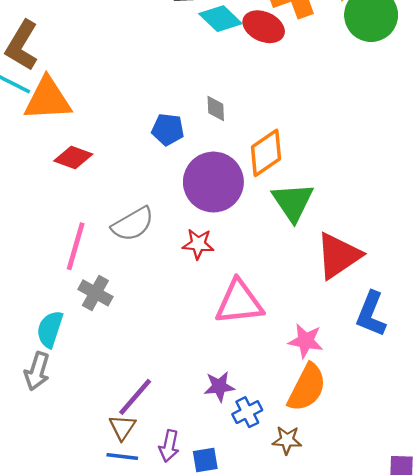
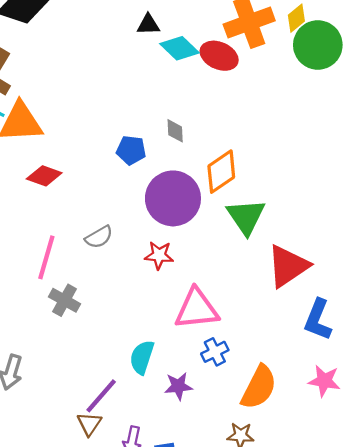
gray semicircle: (133, 224) -> (99, 237), size x0.7
cyan semicircle: (50, 329) -> (142, 357), moved
pink star: (306, 341) -> (324, 381), moved
blue cross: (247, 412) -> (215, 352), moved

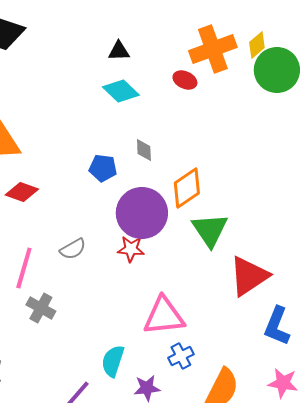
cyan diamond: (179, 48) -> (121, 91), moved
red ellipse: (219, 56) -> (185, 80), size x0.7
red star: (159, 255) -> (131, 249), moved

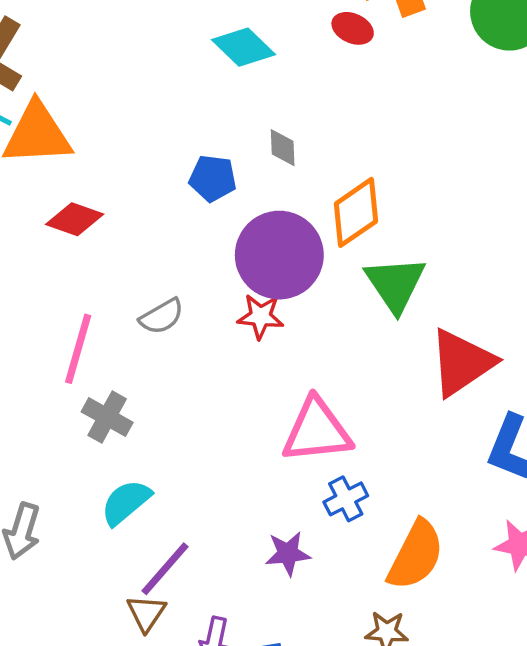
cyan semicircle: (113, 361) -> (126, 502), moved, turned 32

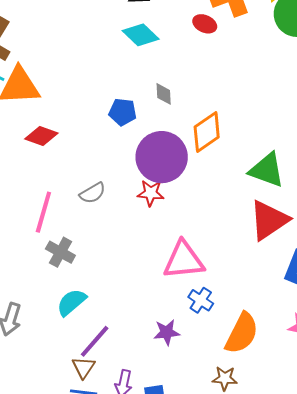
green triangle: (395, 284) -> (267, 170), moved, turned -36
blue cross: (346, 499) -> (201, 300), turned -30

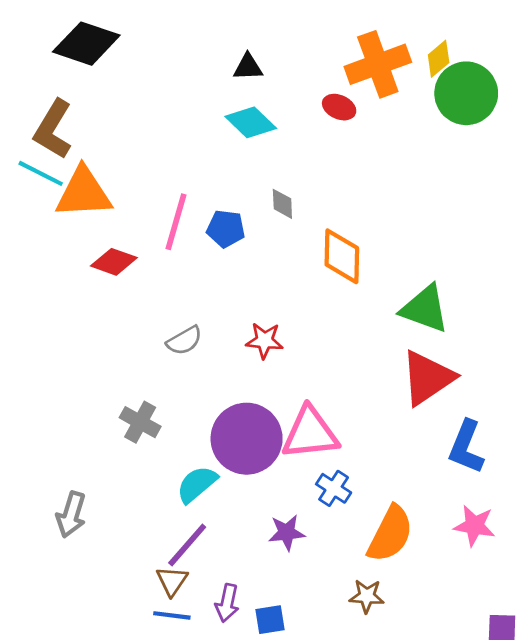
orange diamond: (207, 132) -> (342, 256), turned -54
purple circle: (162, 157) -> (247, 439), moved
pink line: (43, 212) -> (176, 222), moved
cyan semicircle: (72, 302) -> (197, 484), moved

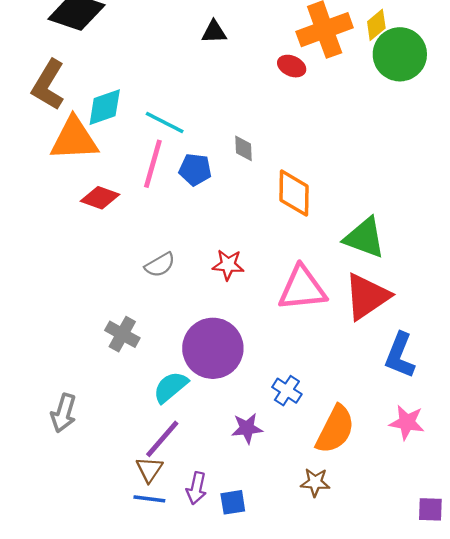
cyan diamond: (251, 122) -> (105, 107), moved, turned -63
cyan line: (41, 173) -> (165, 122), moved
pink triangle: (310, 433) -> (302, 288), moved

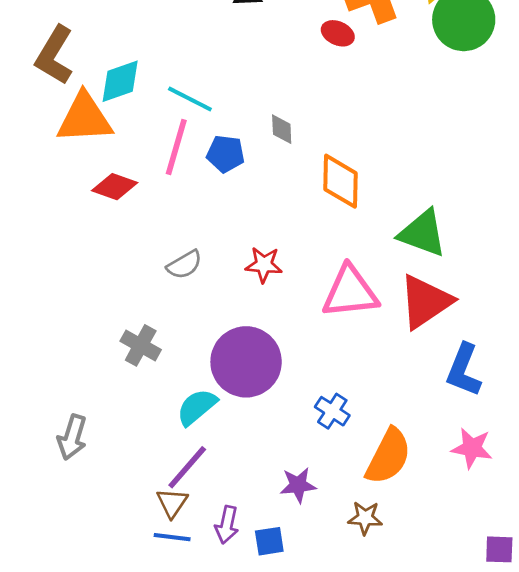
purple star: (247, 428) -> (298, 485), moved

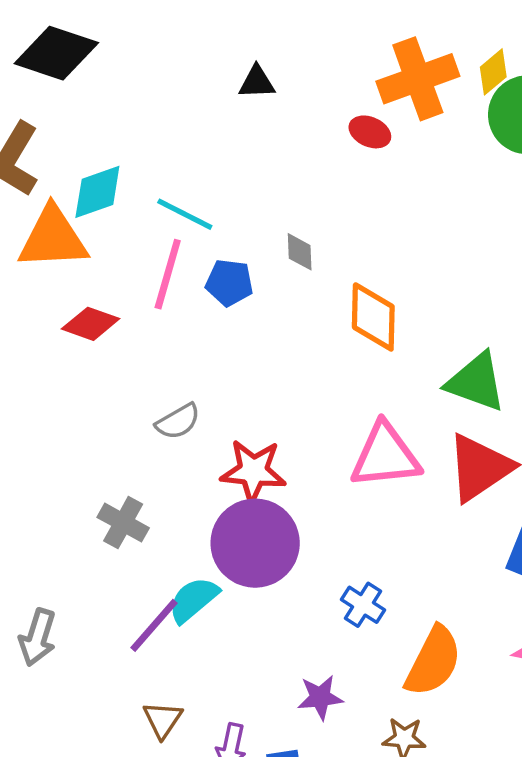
red star: (264, 265) -> (253, 471), moved, size x1.4
purple line: (187, 467) -> (154, 625), moved

